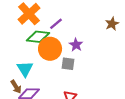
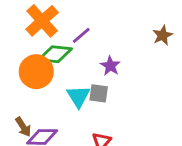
orange circle: (50, 49) -> (36, 72), moved
cyan triangle: (25, 69) -> (78, 96), moved

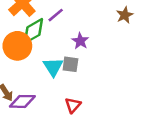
green diamond: (55, 54) -> (33, 31), turned -36

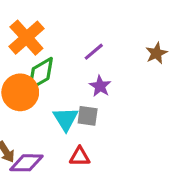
purple line: (56, 15) -> (94, 52), moved
red triangle: (73, 105) -> (80, 157), moved, turned 49

